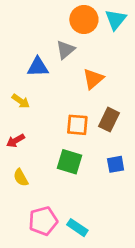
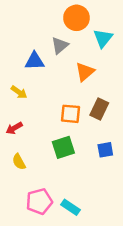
cyan triangle: (116, 20) -> (103, 38), moved
green square: (69, 162) -> (63, 147), turned -35

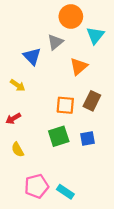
blue triangle: (35, 61) -> (32, 56), turned 48
blue square: (105, 150) -> (87, 138), moved

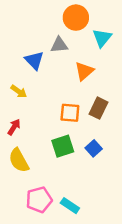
gray triangle: (55, 42) -> (59, 45), turned 35
red arrow: (13, 119) -> (14, 127), turned 152
blue square: (87, 138) -> (94, 148), turned -32
yellow semicircle: (18, 150) -> (19, 160), size x1.5

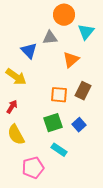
yellow arrow: (19, 91) -> (16, 77), size x1.5
cyan rectangle: (70, 206) -> (59, 150), moved

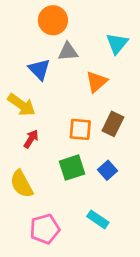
orange circle: (64, 15) -> (53, 20), moved
red arrow: (12, 107) -> (31, 139), moved
cyan rectangle: (59, 150) -> (98, 219), moved

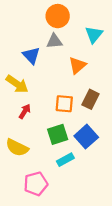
orange circle: (53, 20) -> (58, 16), moved
blue square: (108, 170) -> (86, 137), size x1.5
yellow semicircle: (22, 184) -> (17, 148), turned -35
cyan rectangle: (98, 219) -> (65, 160), moved, turned -63

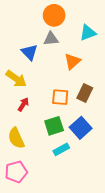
cyan triangle: (94, 35) -> (88, 33), turned 30
yellow semicircle: (17, 148) -> (16, 138), turned 40
pink pentagon: (36, 184) -> (16, 172), moved

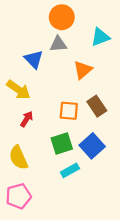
brown rectangle: (85, 93) -> (97, 106), turned -60

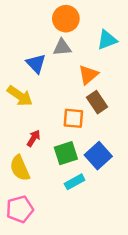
brown rectangle: (97, 106) -> (97, 102), moved
red arrow: (27, 119) -> (33, 138), moved

